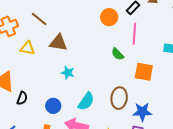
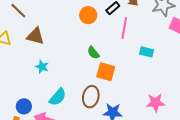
pink line: (134, 34) -> (124, 28), moved
orange square: (144, 72) -> (106, 72), moved
blue circle: (53, 106) -> (24, 106), moved

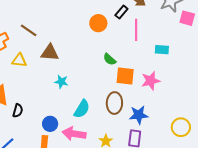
pink star: (156, 103) -> (151, 81), moved

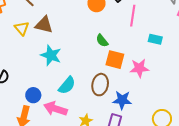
yellow triangle: (19, 60) -> (22, 28), moved, turned 35
cyan star: (61, 82) -> (51, 55), size x1.5

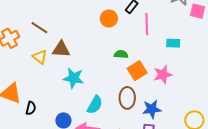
green semicircle: (102, 41) -> (121, 54), turned 144
orange square: (115, 60) -> (137, 71), turned -36

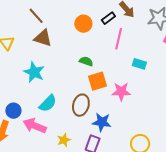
brown line: (39, 28) -> (36, 16), moved
brown triangle: (61, 49) -> (43, 38), moved

